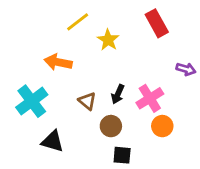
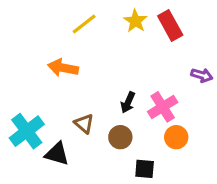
yellow star: (108, 40) -> (135, 21), moved
cyan cross: (32, 101) -> (27, 131), moved
brown triangle: (87, 101) -> (84, 124), moved
black square: (122, 155) -> (145, 169), moved

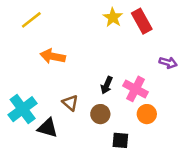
yellow line: (84, 24) -> (31, 20), moved
pink cross: (163, 107) -> (135, 89), turned -30

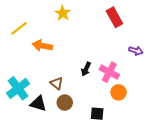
yellow star: (113, 17) -> (63, 13), moved
yellow line: (31, 20) -> (19, 28), moved
brown circle: (100, 114) -> (65, 103), moved

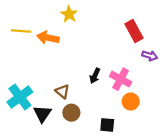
red rectangle: (114, 17) -> (134, 31), moved
yellow line: (19, 28) -> (21, 31), turned 42
orange arrow: (42, 46) -> (48, 38), moved
black triangle: (38, 104) -> (42, 114), turned 48

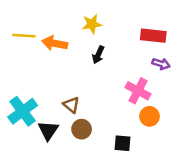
yellow star: (69, 14) -> (92, 24), moved, turned 30
red rectangle: (134, 31) -> (153, 36), turned -55
purple arrow: (150, 56) -> (161, 64), moved
black arrow: (95, 76) -> (98, 55), moved

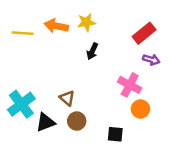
red rectangle: (153, 36) -> (144, 33), turned -45
orange arrow: (55, 43) -> (56, 26), moved
black triangle: (48, 130) -> (45, 122), turned 35

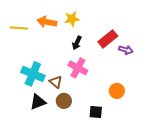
red rectangle: (144, 33) -> (108, 39), moved
pink cross: (130, 85) -> (78, 68), moved
cyan cross: (21, 104) -> (33, 74), moved, turned -30

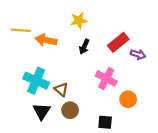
orange arrow: (47, 22) -> (46, 40), moved
pink cross: (78, 68) -> (106, 78), moved
black triangle: (38, 102) -> (42, 111), turned -36

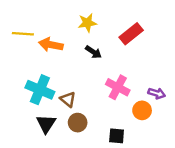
red rectangle: (118, 42) -> (131, 34), moved
black arrow: (84, 47) -> (93, 52), turned -80
purple arrow: (138, 54) -> (157, 93), moved

